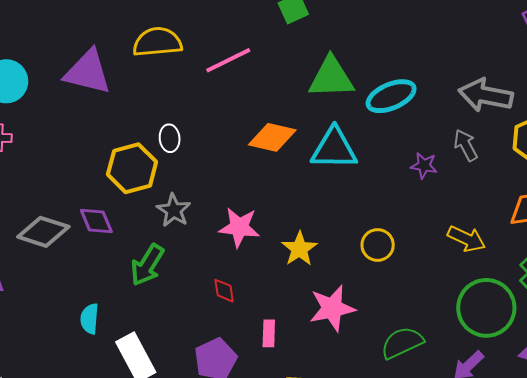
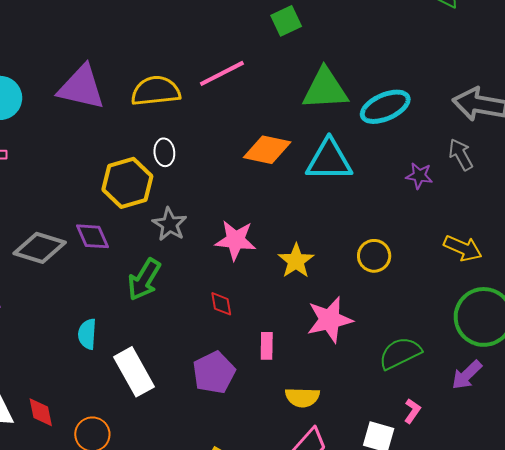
yellow semicircle: (157, 42) -> (156, 91), moved

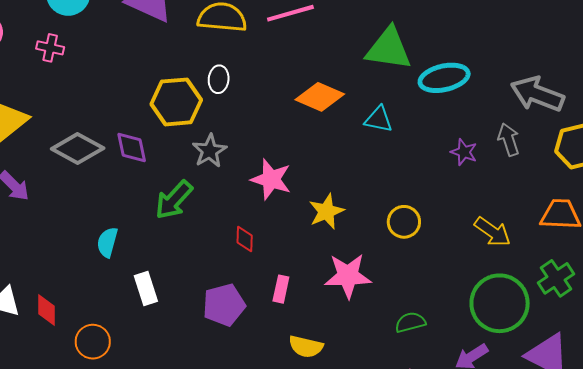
cyan triangle: (329, 160) -> (379, 119), size x0.6
green semicircle: (400, 353) -> (410, 322), size x0.7
white rectangle: (134, 372) -> (146, 289), size x0.7

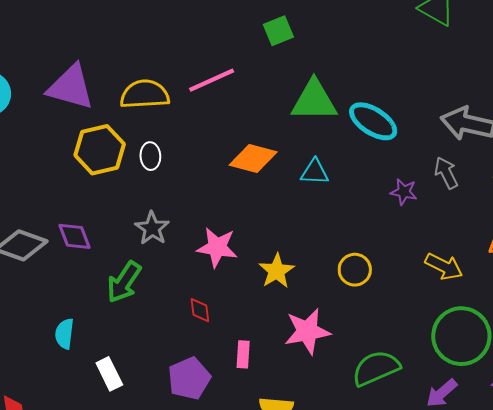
cyan ellipse: (444, 78) -> (373, 121), turned 54
yellow hexagon: (176, 102) -> (100, 150), moved
green semicircle: (410, 322) -> (376, 368), size x1.6

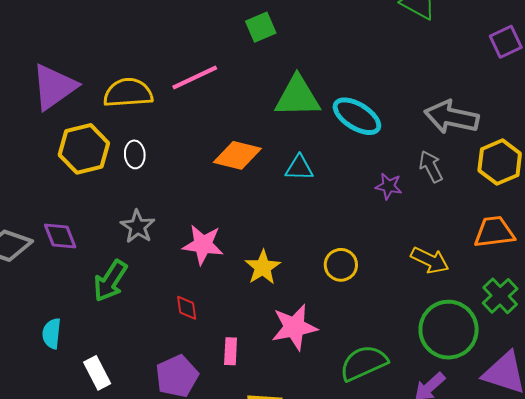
purple triangle: (71, 87) -> (54, 87), turned -50

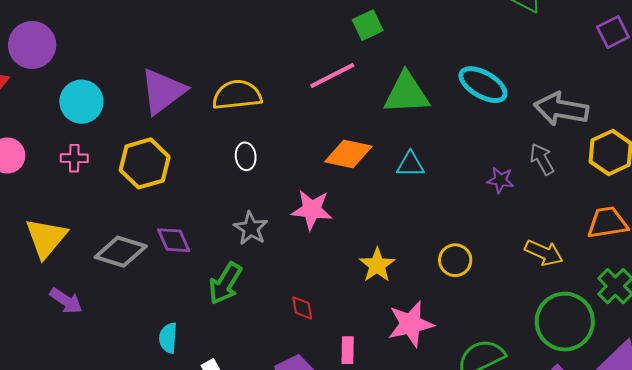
pink line: (195, 78) -> (332, 75), moved
cyan ellipse: (357, 116) -> (483, 85), moved
yellow hexagon: (84, 149) -> (145, 163), moved
pink star: (203, 245) -> (312, 210), moved

